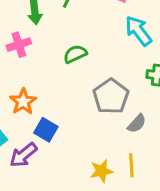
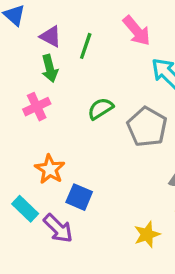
gray pentagon: (111, 96) -> (147, 127), moved
purple arrow: (23, 155) -> (58, 228), turned -88

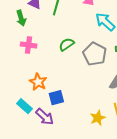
green arrow: (50, 68) -> (21, 18), moved
pink cross: (37, 107) -> (29, 45), turned 35
blue square: (79, 197) -> (56, 98), turned -35

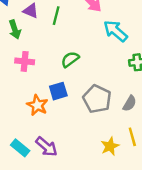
gray pentagon: (95, 54) -> (97, 99), moved
blue square: (56, 98) -> (58, 91), moved
cyan rectangle: (24, 106) -> (20, 148), moved

